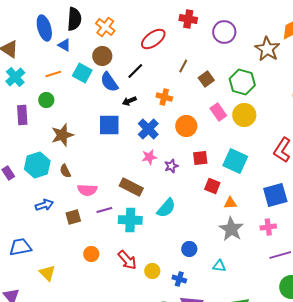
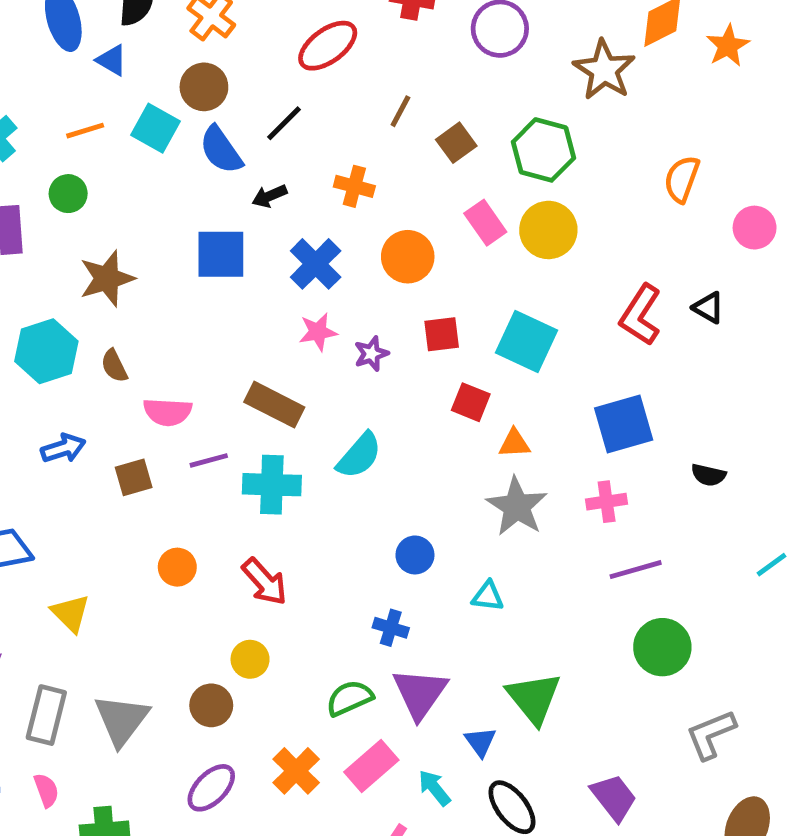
yellow circle: (152, 271) -> (250, 659), moved

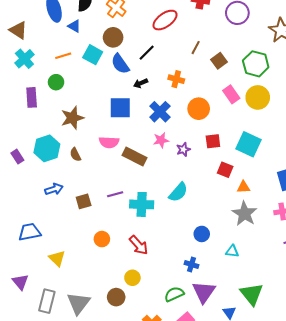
brown rectangle: (274, 405) -> (134, 157), moved
pink semicircle: (168, 412) -> (109, 142), moved

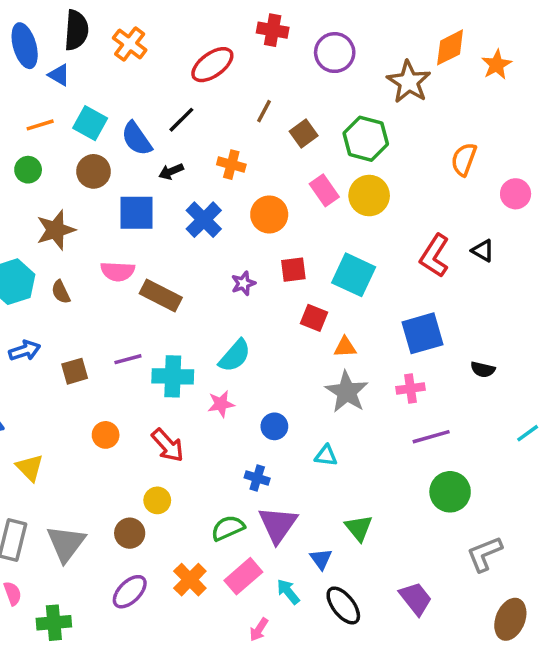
brown circle: (113, 37) -> (94, 171), moved
pink star: (161, 140) -> (221, 404), moved
green triangle: (252, 294) -> (359, 528), size x0.7

